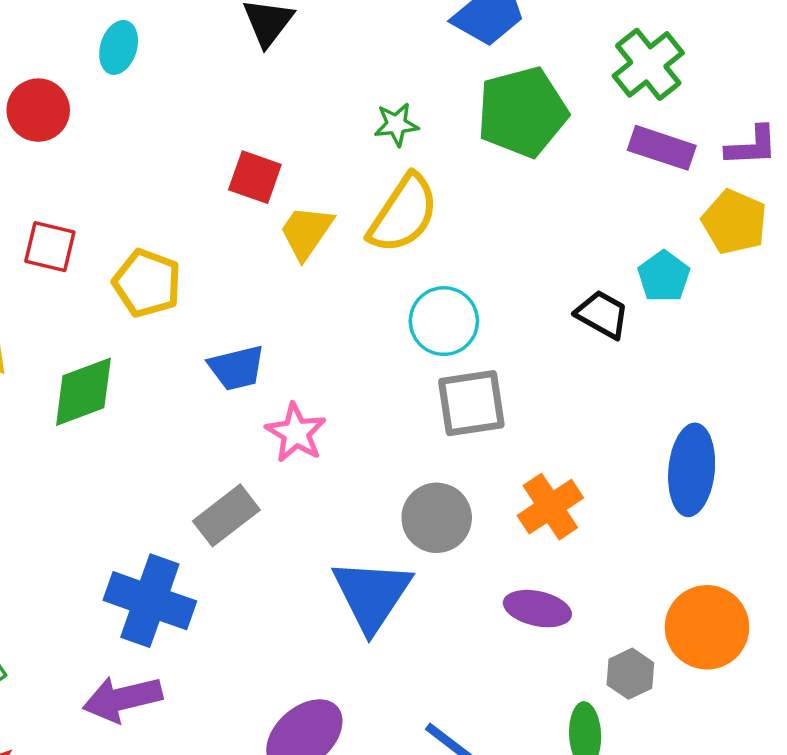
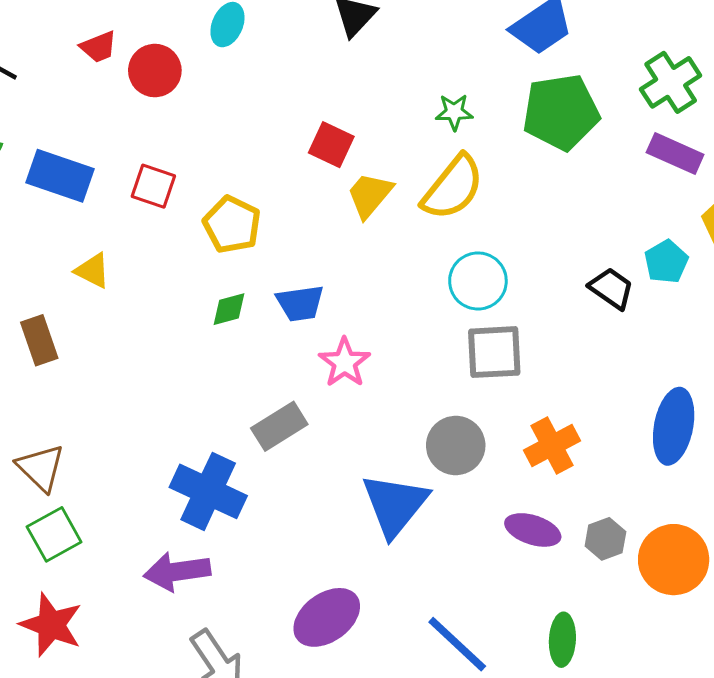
green diamond: (83, 392) -> (229, 309), moved, size x0.6
gray hexagon: (630, 674) -> (605, 539), moved

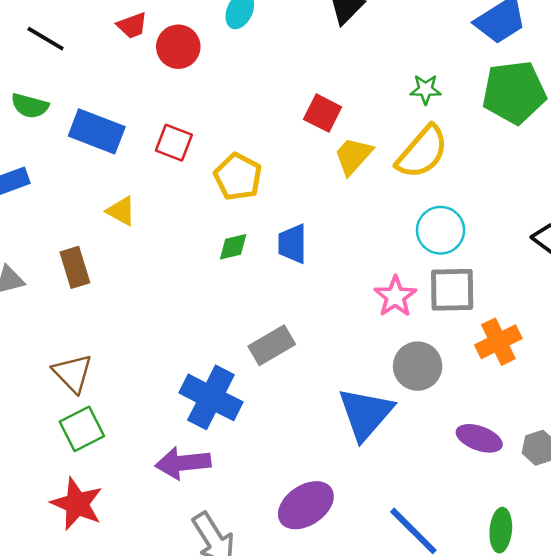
blue trapezoid: (300, 303) -> (292, 244), turned 96
pink star: (345, 362) -> (395, 296), moved
orange cross: (552, 445) -> (498, 342), moved

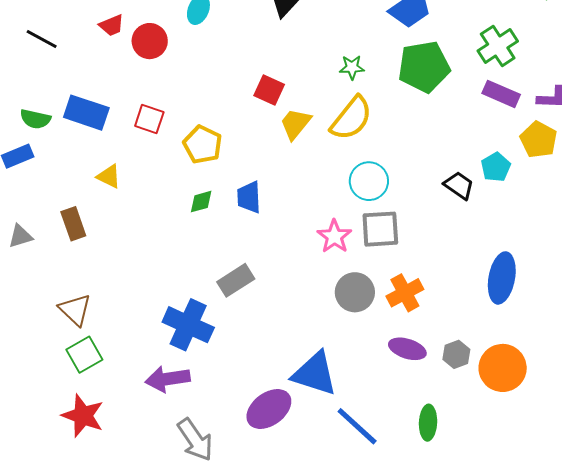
green semicircle: (30, 106) -> (35, 119), moved
orange cross: (498, 342) -> (405, 293), moved
blue triangle: (366, 414) -> (315, 374), moved, turned -51

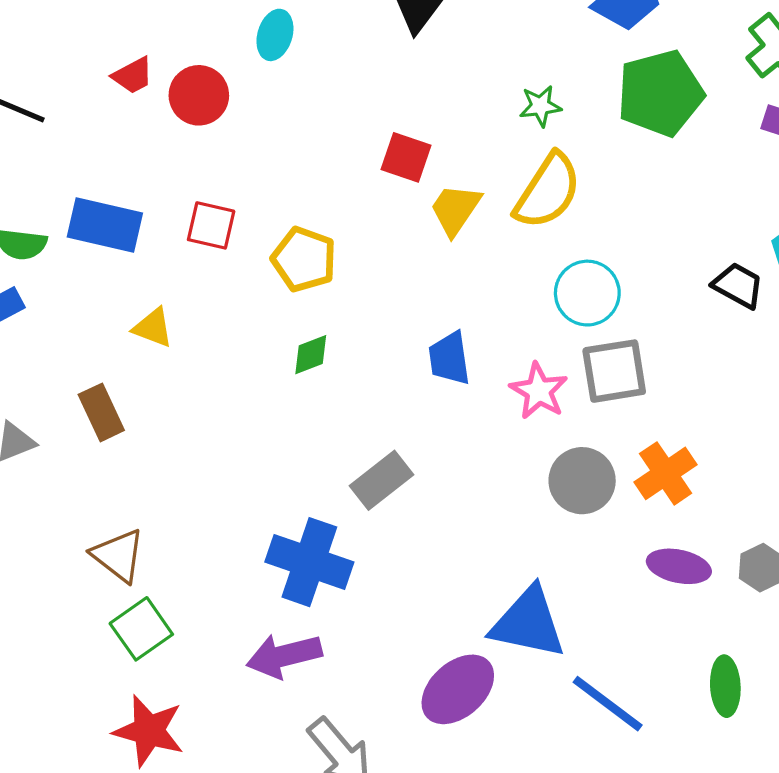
blue trapezoid: (249, 197) -> (449, 358), moved

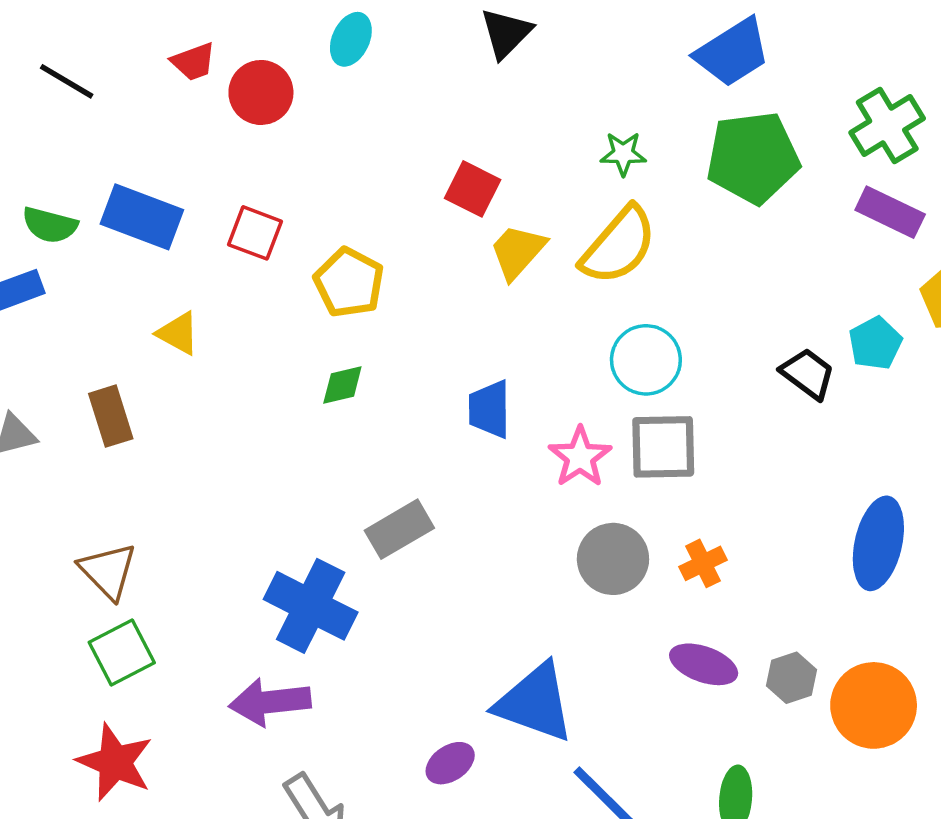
orange cross: (666, 473) -> (703, 563), size x0.7
purple ellipse: (458, 689) -> (450, 763), size x0.6

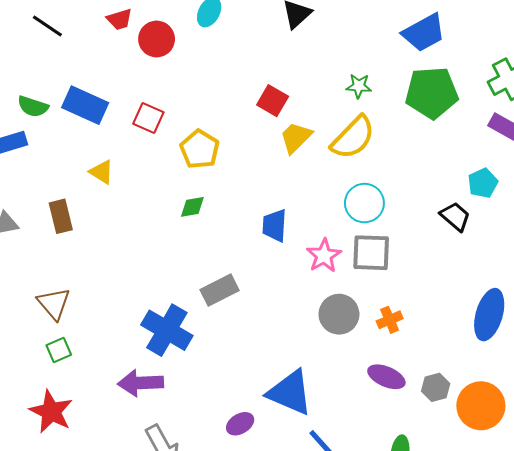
cyan pentagon: (875, 343) -> (483, 183), moved
green square: (122, 652) -> (59, 350), size x0.7

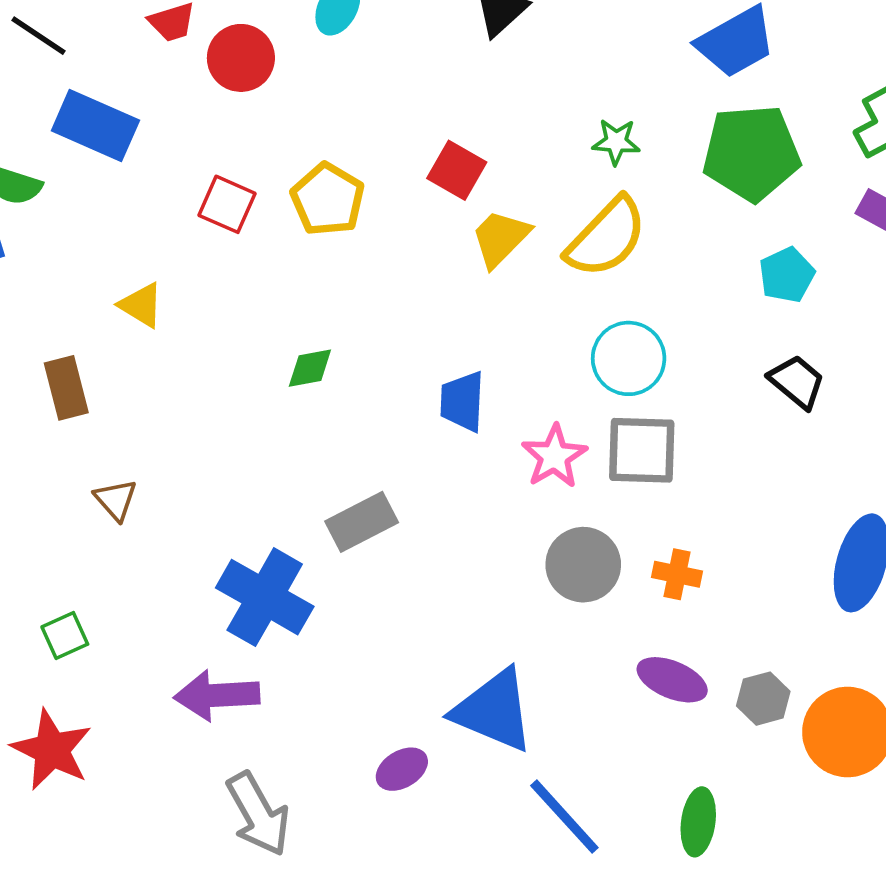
blue rectangle: (85, 105) -> (95, 125), moved
yellow pentagon: (200, 149) -> (328, 199), moved
cyan pentagon: (483, 183) -> (787, 275), moved
brown triangle: (54, 304) -> (116, 500), moved, size x0.7
orange cross: (390, 320) -> (677, 574), turned 35

